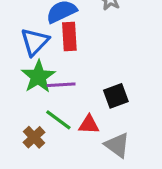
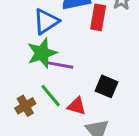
red rectangle: (69, 37) -> (98, 17), moved
black square: (116, 96) -> (107, 86), turned 30

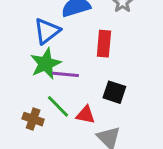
red rectangle: (98, 17) -> (104, 44), moved
brown cross: (25, 106) -> (33, 119), turned -36

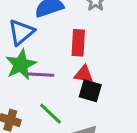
green line: (58, 106) -> (50, 114), moved
red triangle: (86, 115) -> (84, 74), moved

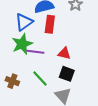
red rectangle: (78, 43) -> (50, 24), moved
black square: (90, 91) -> (67, 74), moved

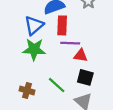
green star: (22, 44) -> (34, 49), turned 30
purple line: (35, 52) -> (70, 43), moved

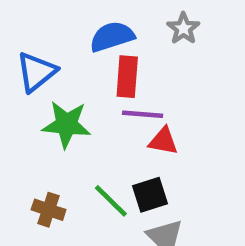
blue triangle: (34, 25) -> (36, 72), moved
black square: (85, 77) -> (150, 195), moved, turned -35

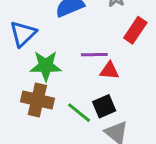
red rectangle: (127, 77) -> (135, 30), moved, turned 35
brown cross: (49, 210) -> (37, 100), moved, size x1.5

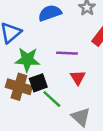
red triangle: (109, 71) -> (78, 77), moved, turned 49
black square: (104, 106) -> (38, 83), moved

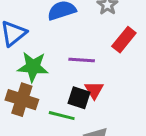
black square: (38, 83) -> (79, 98), moved, turned 36
green line: (52, 99) -> (62, 116), turned -30

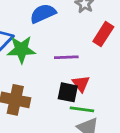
green star: (33, 67) -> (21, 50), moved
green line: (62, 116) -> (82, 109), moved

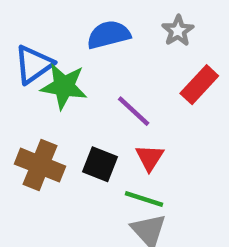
purple line: (66, 57) -> (134, 111), turned 35
black square: (68, 92) -> (100, 164), moved

